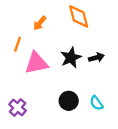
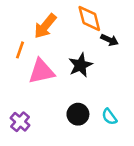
orange arrow: (40, 23) -> (45, 26), size x1.5
black arrow: (96, 58) -> (109, 40), moved, turned 40

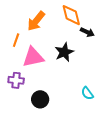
black circle: (78, 114) -> (40, 99), moved
purple cross: (20, 122) -> (16, 80), moved, turned -35

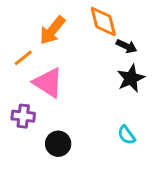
orange line: (16, 40) -> (23, 58), turned 32
black star: (64, 52) -> (131, 78), moved
pink triangle: (33, 57) -> (48, 83), turned 45

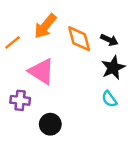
orange diamond: (103, 22) -> (79, 39), moved
orange line: (23, 58) -> (13, 42), moved
cyan semicircle: (127, 135) -> (109, 99), moved

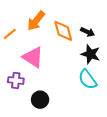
black star: (113, 68) -> (91, 54), turned -30
cyan semicircle: (109, 99) -> (88, 79), size x1.5

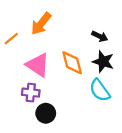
orange diamond: (63, 31) -> (72, 63), moved
purple cross: (16, 80) -> (31, 93), moved

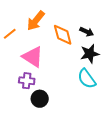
black star: (103, 62) -> (90, 54), turned -30
orange diamond: (72, 63) -> (63, 35), moved

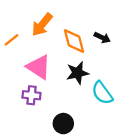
black star: (90, 54) -> (77, 73), moved
black circle: (40, 99) -> (63, 124), moved

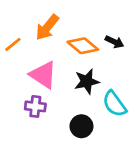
orange diamond: (74, 41) -> (83, 46), turned -36
black circle: (63, 124) -> (81, 126), moved

